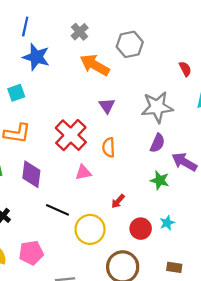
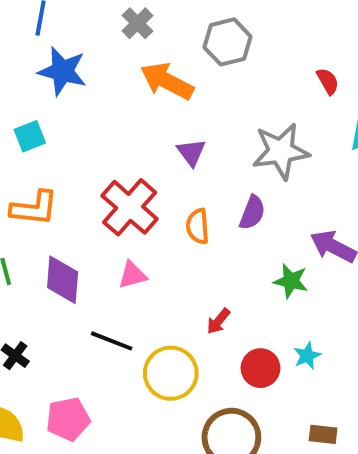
purple semicircle: (157, 143) -> (252, 213), moved
pink triangle: (83, 172) -> (132, 275), moved

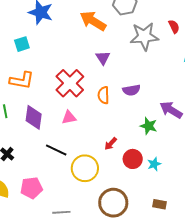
gray star: (281, 151) -> (144, 36), moved
purple semicircle: (252, 213) -> (131, 90), turned 54
red circle: (260, 368) -> (133, 159), moved

